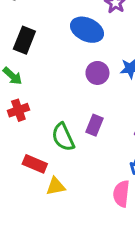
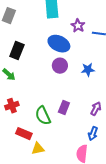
purple circle: (97, 73) -> (60, 66), moved
red cross: (18, 110) -> (12, 106), moved

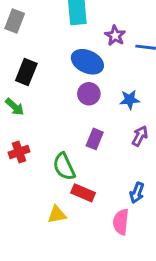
purple rectangle: (64, 108) -> (95, 139), moved
purple arrow: (96, 109) -> (140, 136), moved
red rectangle: (24, 134) -> (83, 193), moved

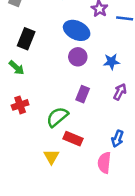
green semicircle: (64, 167) -> (57, 117), turned 75
yellow triangle: (57, 215) -> (51, 157), turned -49

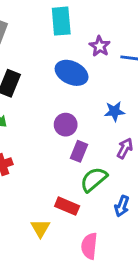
purple circle: (78, 57) -> (66, 125), moved
green semicircle: (57, 117) -> (94, 179), moved
pink semicircle: (104, 163) -> (89, 246), moved

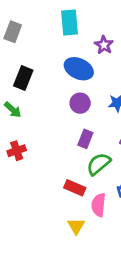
purple circle: (66, 125) -> (80, 103), moved
yellow triangle: (40, 228) -> (76, 226), moved
pink semicircle: (89, 246) -> (99, 205), moved

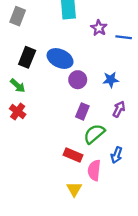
blue ellipse: (79, 69) -> (60, 58), moved
red cross: (17, 151) -> (18, 111), moved, turned -35

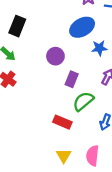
blue ellipse: (60, 58) -> (82, 27), moved, turned -55
purple circle: (78, 80) -> (55, 56), moved
pink semicircle: (94, 170) -> (92, 156), moved

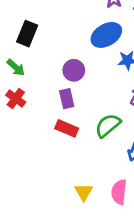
purple rectangle: (72, 79) -> (67, 99), moved, turned -35
red rectangle: (62, 122) -> (67, 128), moved

